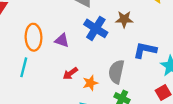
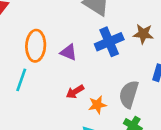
blue cross: (96, 28) -> (109, 42), turned 30

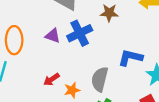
brown star: (143, 34) -> (109, 13), moved
purple triangle: (68, 52) -> (53, 36), moved

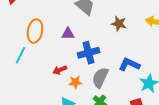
blue cross: (80, 33) -> (89, 53), moved
purple triangle: (53, 36) -> (68, 34), turned -32

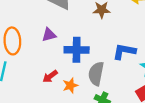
blue cross: (89, 53) -> (77, 50), turned 30

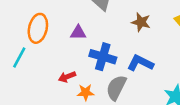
blue L-shape: (124, 51) -> (140, 63), moved

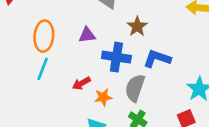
brown star: (141, 22) -> (137, 26), moved, turned 30
cyan line: (19, 58) -> (43, 69), moved

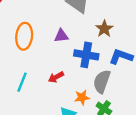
cyan line: (43, 69) -> (22, 82), moved
orange star: (103, 97) -> (82, 97), moved

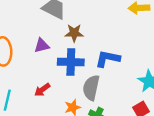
brown star: (104, 29) -> (74, 33), moved, turned -30

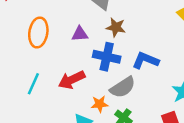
gray semicircle: (91, 88) -> (123, 87), turned -145
red arrow: (42, 90) -> (72, 80), size x1.5

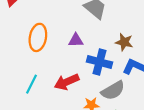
brown star: (116, 27) -> (124, 42), moved

